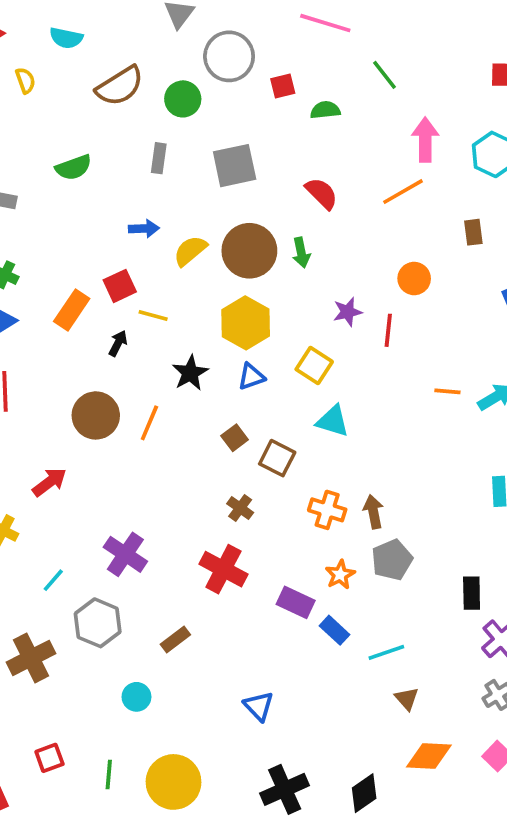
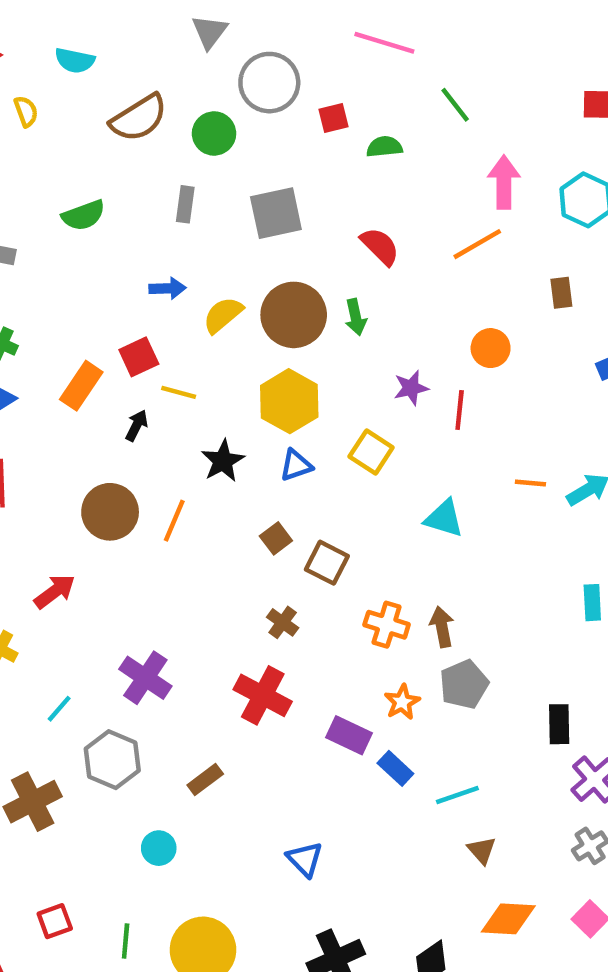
cyan triangle: (333, 421) -> (444, 518), moved

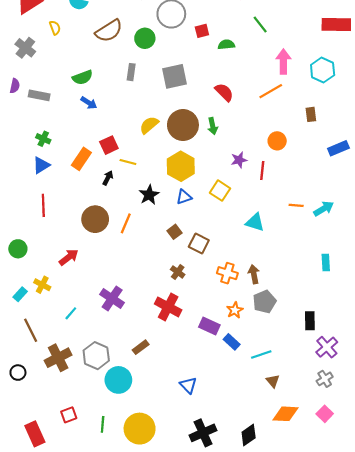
blue arrow: (168, 288) -> (89, 103), moved, turned 35
gray hexagon: (112, 760) -> (96, 356), moved
cyan circle: (159, 848) -> (118, 380), size x1.6

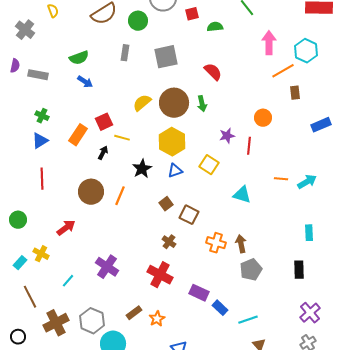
orange line: (271, 91) -> (283, 71), moved
orange star: (235, 310) -> (157, 319), moved
black rectangle: (310, 321) -> (299, 270), moved

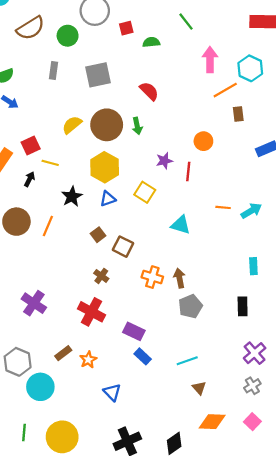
blue rectangle: (220, 308) -> (143, 356), moved

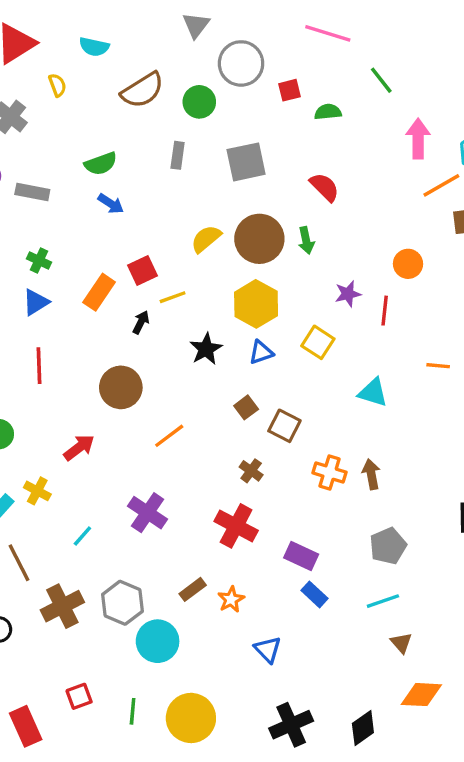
yellow line: (50, 163) -> (173, 297), turned -35
orange line: (48, 226) -> (169, 436), moved, turned 30
gray pentagon: (190, 306) -> (388, 546), moved

